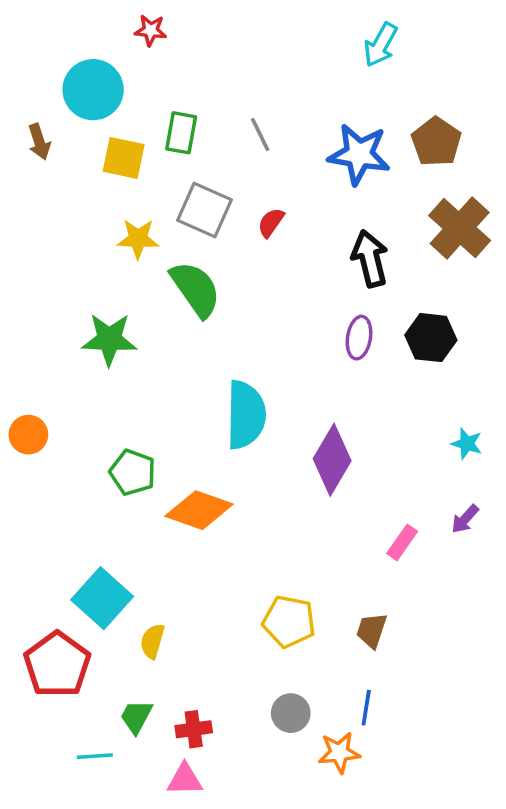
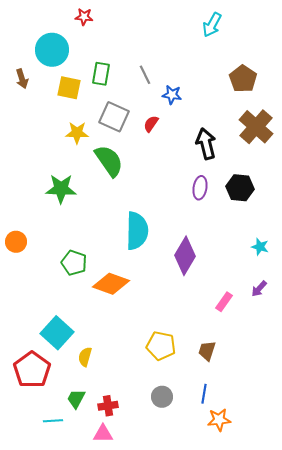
blue star: (359, 154) -> (172, 95), moved, size x0.6
orange star: (339, 753) -> (219, 420), moved

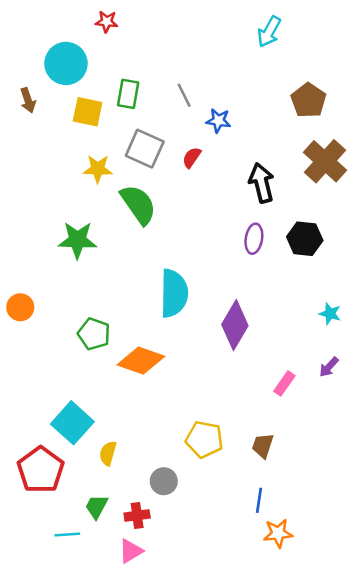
gray circle: (162, 397) -> (164, 481), moved
pink triangle: (103, 434) -> (131, 551), turned -30

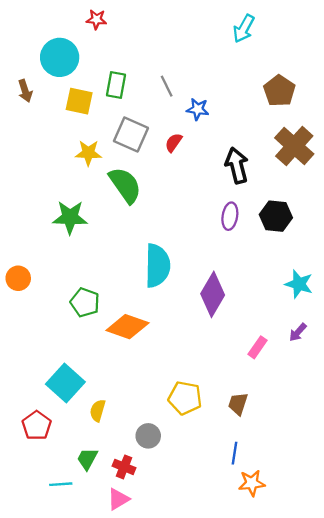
cyan star: (330, 314) -> (299, 284), size x1.4
red pentagon: (41, 470) -> (37, 426), size x0.7
red cross: (137, 515) -> (124, 467), turned 30

